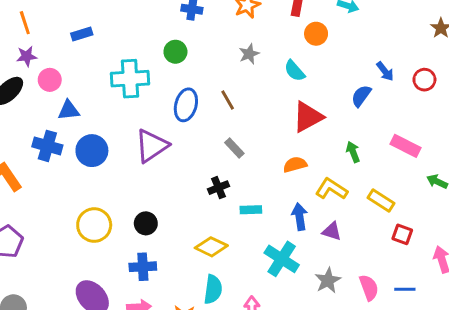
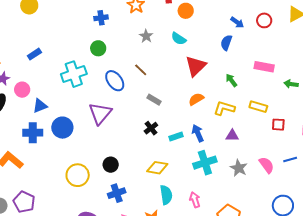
blue ellipse: (186, 105) -> (115, 81), turned -35
blue arrow: (300, 217) -> (198, 133), moved
cyan cross: (282, 259) -> (205, 163), turned -35

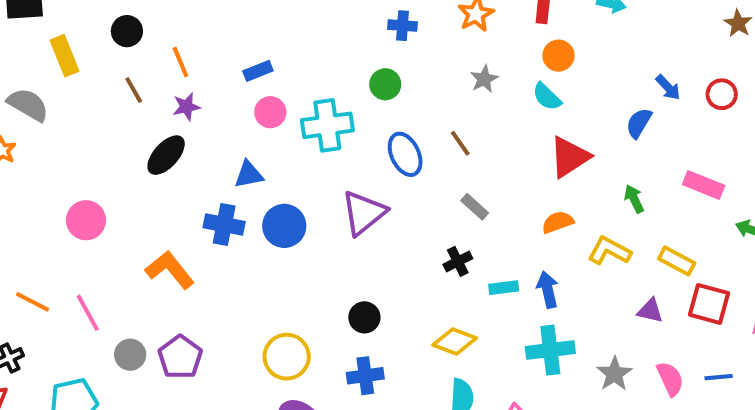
orange circle: (186, 11) -> (558, 56), moved
pink circle: (22, 90) -> (270, 112), moved
red square: (278, 125) -> (709, 304), size x1.5
purple triangle: (232, 136) -> (650, 311), moved
yellow circle: (78, 175) -> (287, 357), moved

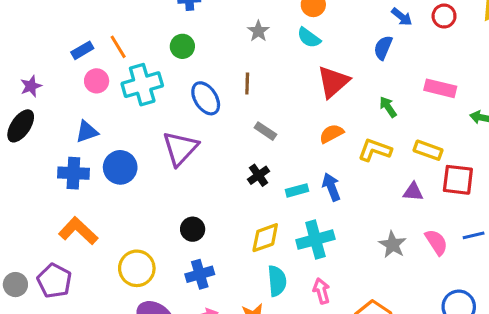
orange line: (180, 62) -> (118, 47), moved
brown line: (460, 143) -> (247, 83), turned 45
orange L-shape: (170, 270) -> (78, 231), moved
yellow diamond: (455, 341) -> (265, 238), turned -32
cyan cross: (550, 350) -> (315, 240), moved

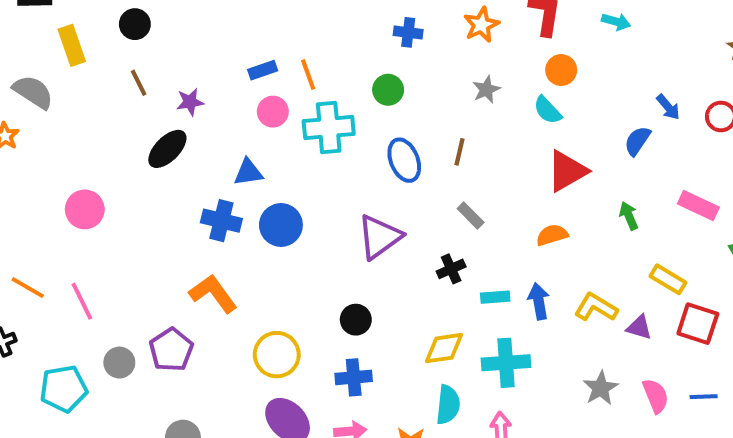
purple triangle: (180, 148) -> (379, 237), moved
yellow L-shape: (375, 150) -> (596, 307), moved
gray circle: (15, 285) -> (119, 363), moved

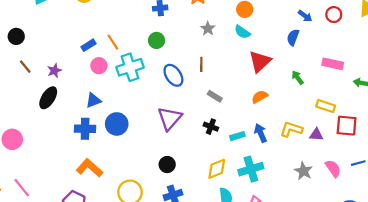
black cross: (451, 269) -> (211, 127), turned -32

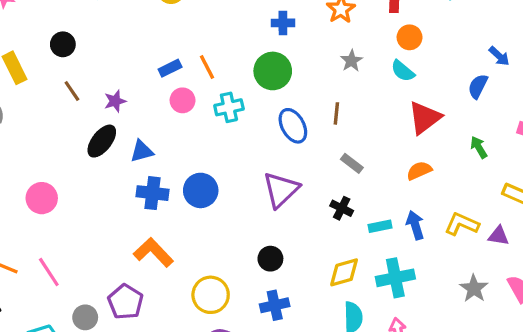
green circle: (157, 40) -> (273, 71), size x1.5
cyan cross: (130, 67) -> (229, 107), size x0.7
blue triangle: (93, 100) -> (142, 151), moved

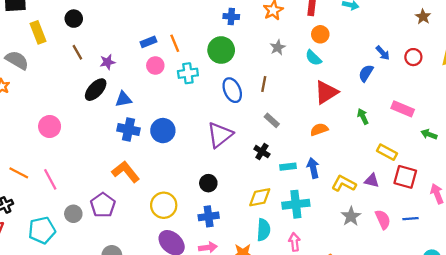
yellow L-shape: (462, 224) -> (344, 184), moved

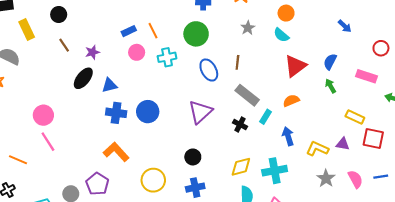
red circle: (413, 57) -> (381, 48), moved
blue semicircle: (366, 73) -> (330, 62), moved
gray rectangle: (272, 120) -> (247, 95), size x1.6
cyan rectangle: (288, 167) -> (265, 117), moved, turned -48
pink line: (50, 179) -> (48, 142), moved

